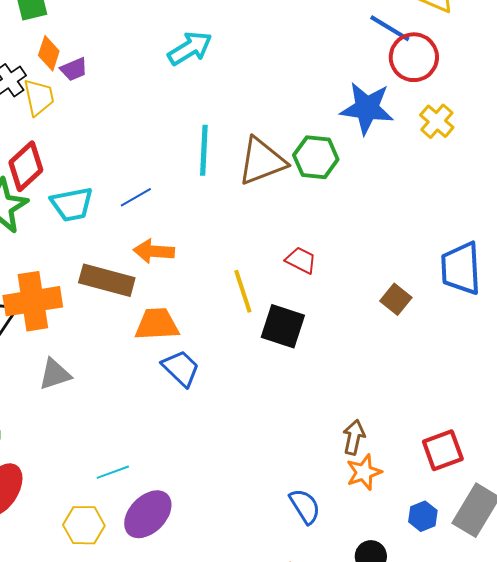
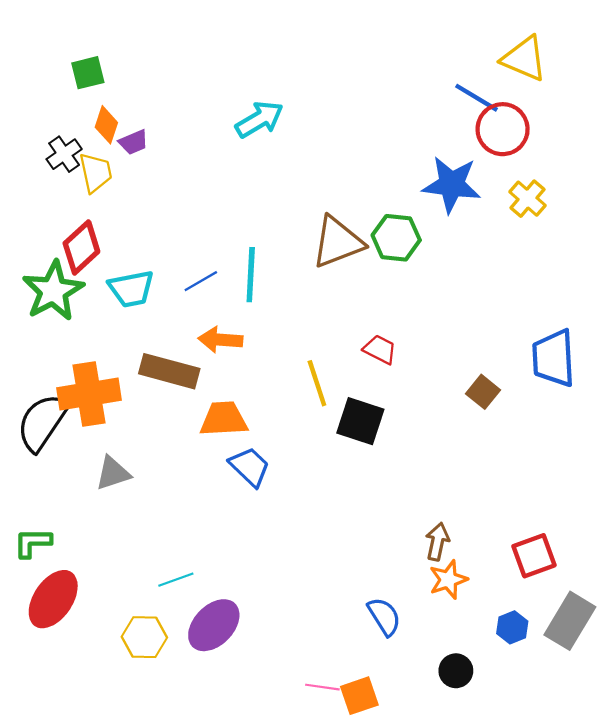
cyan line: (204, 150) -> (251, 275), moved

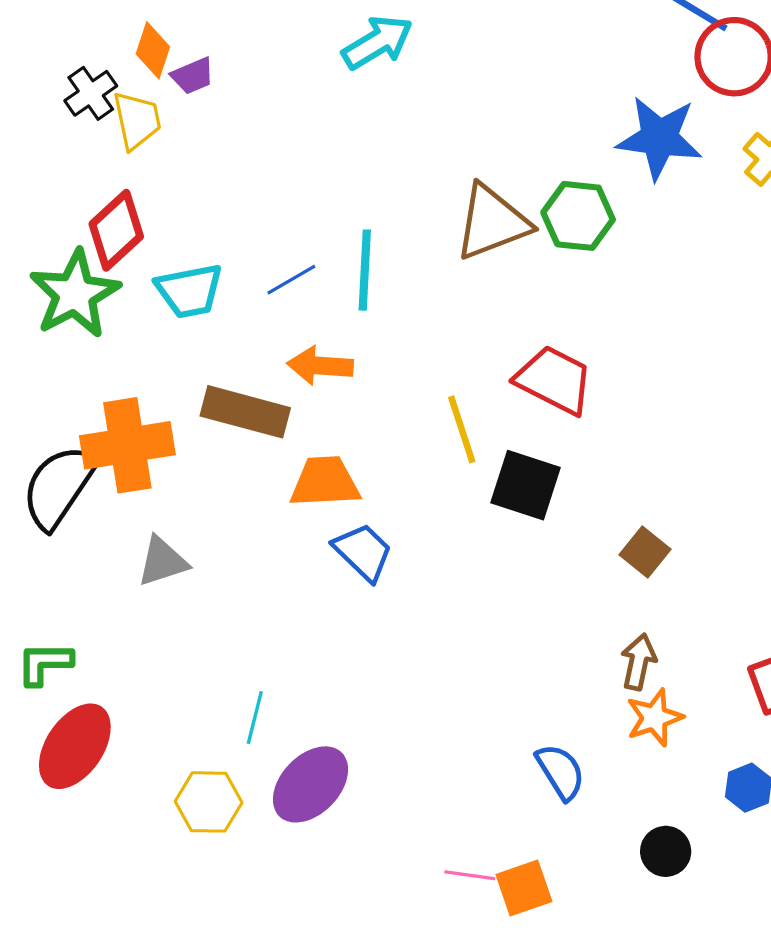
red trapezoid: (380, 349) -> (554, 380), size x1.6
brown square: (483, 392) -> (645, 552), moved
cyan line: (176, 580) -> (255, 718), turned -56

